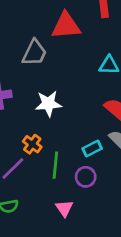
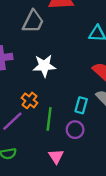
cyan rectangle: (92, 149) -> (81, 105), turned -49

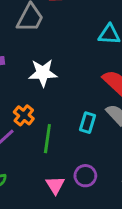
purple circle: (75, 130) -> (85, 176), moved

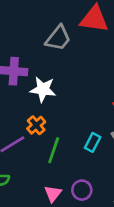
white star: (43, 73) -> (43, 89), moved

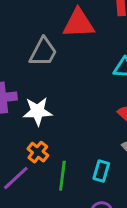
cyan rectangle: (93, 142) -> (101, 171), moved

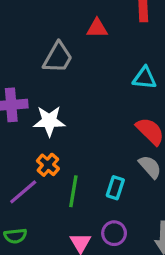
red triangle: (79, 23) -> (97, 28), size x0.6

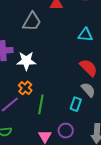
cyan rectangle: (115, 188) -> (76, 104), moved

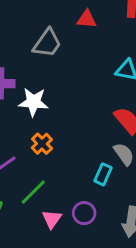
orange cross: (25, 88) -> (42, 144), moved
green line: (41, 104) -> (33, 192), moved, turned 30

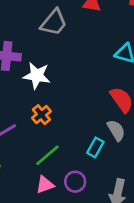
green line: (33, 192) -> (47, 155), moved
pink triangle: (52, 219) -> (45, 185), turned 30

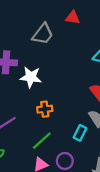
orange cross: (41, 115) -> (45, 109), moved, turned 35

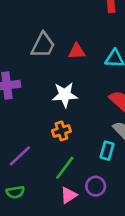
red triangle: (73, 18) -> (77, 51), moved
white star: (31, 77) -> (65, 95), moved

